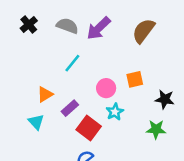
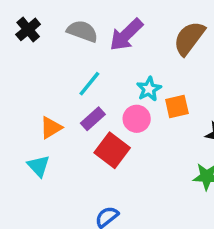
purple rectangle: (70, 108) -> (93, 119), moved
cyan star: (115, 112) -> (149, 89), moved
red square: (89, 128) -> (112, 150), moved

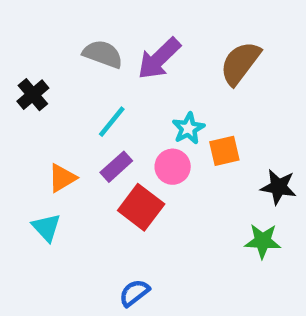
black cross: (28, 29) -> (33, 95), moved

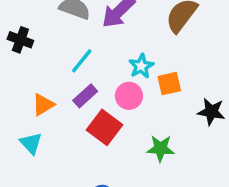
black cross: (33, 95) -> (20, 40), turned -30
green star: (263, 241) -> (160, 148), moved

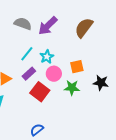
cyan star: (141, 66) -> (47, 57), moved
green star: (160, 148) -> (72, 88), moved

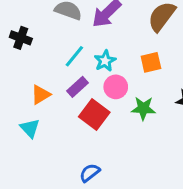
orange square: (77, 67) -> (151, 62), moved

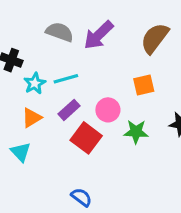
cyan line: (74, 56) -> (66, 79), turned 35
cyan star: (105, 61) -> (35, 83), moved
blue semicircle: (90, 173) -> (81, 197), turned 75

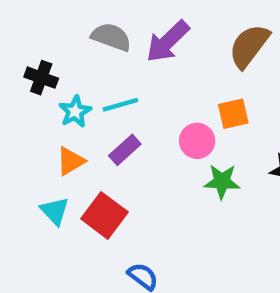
pink circle: (108, 110) -> (197, 141), moved
red square: (86, 138) -> (104, 215), moved

